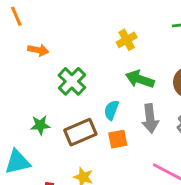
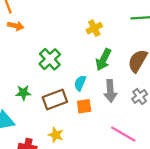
orange arrow: (38, 50) -> (16, 26), moved
green arrow: (140, 79) -> (103, 60), turned -85

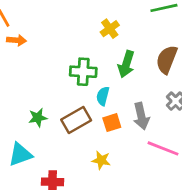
green cross: (50, 59) -> (83, 72), moved, turned -35
gray arrow: (110, 91) -> (141, 116), moved
yellow star: (56, 135) -> (101, 160), moved

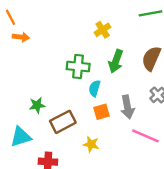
brown rectangle: (76, 120) -> (63, 122), moved

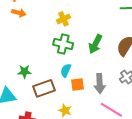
yellow cross: (103, 30) -> (64, 19), moved
cyan semicircle: (95, 88) -> (66, 70), moved

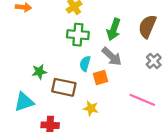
gray arrow: (100, 84) -> (112, 57), moved, turned -36
brown rectangle: (44, 88) -> (64, 87), turned 40

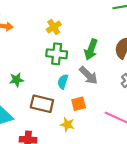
green star: (39, 72) -> (17, 80), moved
orange square: (100, 77) -> (79, 104), moved

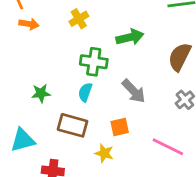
yellow cross: (54, 27) -> (79, 19), moved
green arrow: (91, 50) -> (130, 37), moved, turned -126
cyan semicircle: (63, 82) -> (85, 92), moved

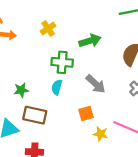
brown rectangle: (73, 125) -> (35, 115), moved
yellow star: (104, 153) -> (100, 134), moved

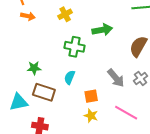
gray arrow: (96, 84) -> (116, 78), moved
cyan semicircle: (57, 87) -> (70, 77), moved
yellow star: (100, 134) -> (91, 116), moved

